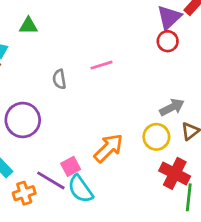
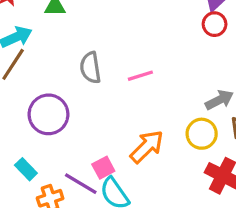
pink line: (102, 65) -> (140, 76), moved
gray semicircle: (59, 79) -> (90, 68), size x1.4

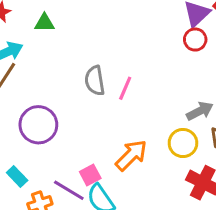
gray semicircle: (90, 68) -> (95, 81), moved
pink line: (140, 76) -> (125, 88), turned -50

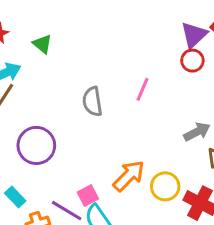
green triangle: (44, 23) -> (42, 44), turned 40
pink line: (125, 88) -> (142, 89), moved
yellow circle: (183, 143) -> (165, 186), moved

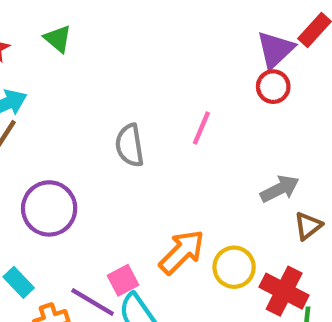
green triangle: (42, 44) -> (58, 39), moved

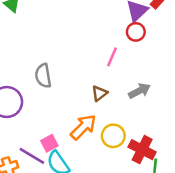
pink line: (201, 128) -> (112, 57), moved
gray semicircle: (130, 145) -> (43, 76), moved
brown triangle: (308, 226) -> (99, 93), moved

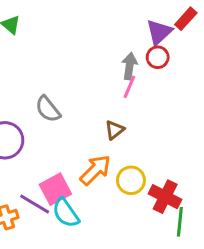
gray semicircle: (43, 76) -> (48, 109), turned -30
gray arrow: (140, 91) -> (129, 66), moved, turned -55
pink square: (49, 143) -> (55, 189), size x1.5

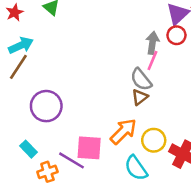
gray semicircle: (48, 109) -> (141, 80), moved
pink square: (55, 189) -> (89, 148), turned 32
cyan semicircle: (66, 213) -> (136, 168), moved

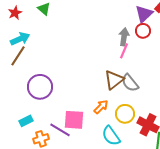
gray semicircle: (141, 80) -> (130, 83), moved
brown triangle: (140, 97) -> (114, 80), size x1.5
orange arrow: (123, 131) -> (101, 107), size x0.7
cyan rectangle: (28, 149) -> (26, 121), turned -72

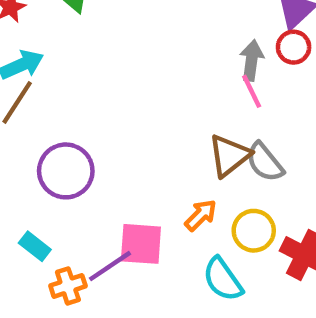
pink line: (124, 51) -> (252, 91), turned -49
cyan rectangle: (26, 121) -> (35, 246), turned 64
purple line: (60, 130) -> (110, 266), turned -65

